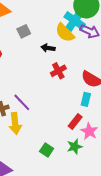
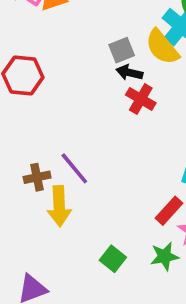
gray square: (24, 31) -> (122, 50), moved
red cross: (58, 71) -> (141, 99), moved, turned -35

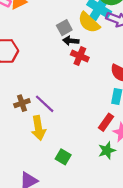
brown cross: (37, 177) -> (22, 103), moved
green square: (113, 259) -> (63, 157), moved

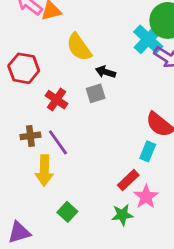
yellow semicircle: (89, 23) -> (79, 47), moved
gray square: (64, 28) -> (96, 93), moved
red cross: (80, 56) -> (56, 100), moved

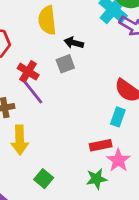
yellow semicircle: (79, 47) -> (47, 20), turned 32
purple line: (58, 142) -> (33, 92), moved
red rectangle: (128, 180) -> (101, 145), turned 35

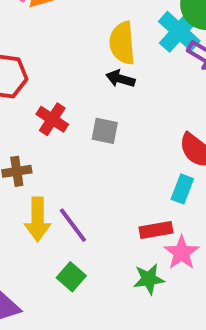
yellow semicircle: (47, 20) -> (122, 43), moved
gray square: (65, 64) -> (105, 131), moved, turned 30
purple line: (33, 92) -> (73, 225), moved

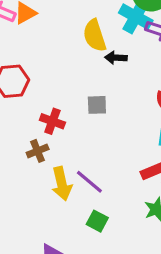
black arrow: (120, 79) -> (116, 58), moved
red cross: (52, 119) -> (52, 121), moved

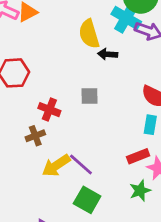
yellow arrow: (62, 184) -> (56, 166), turned 68
green square: (97, 221) -> (87, 200), size x1.4

